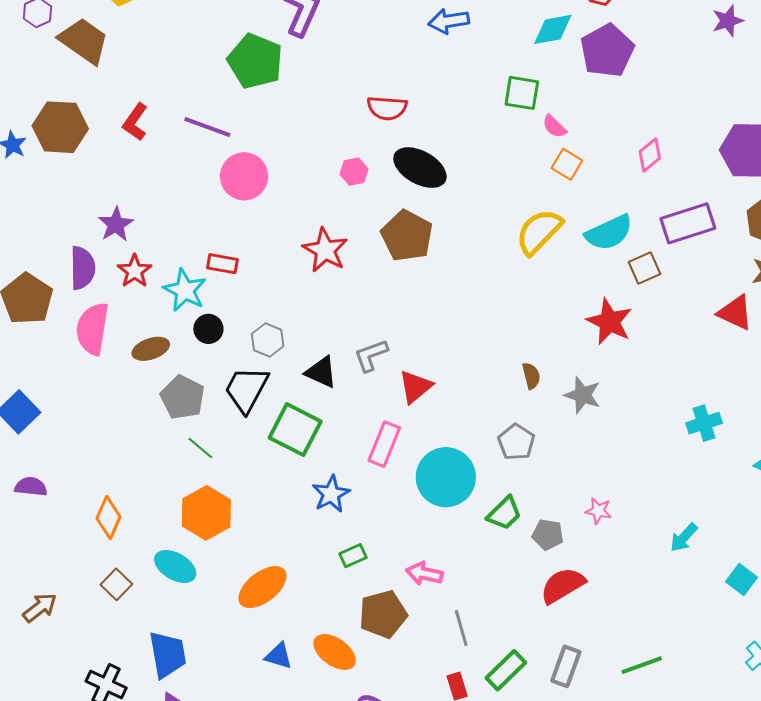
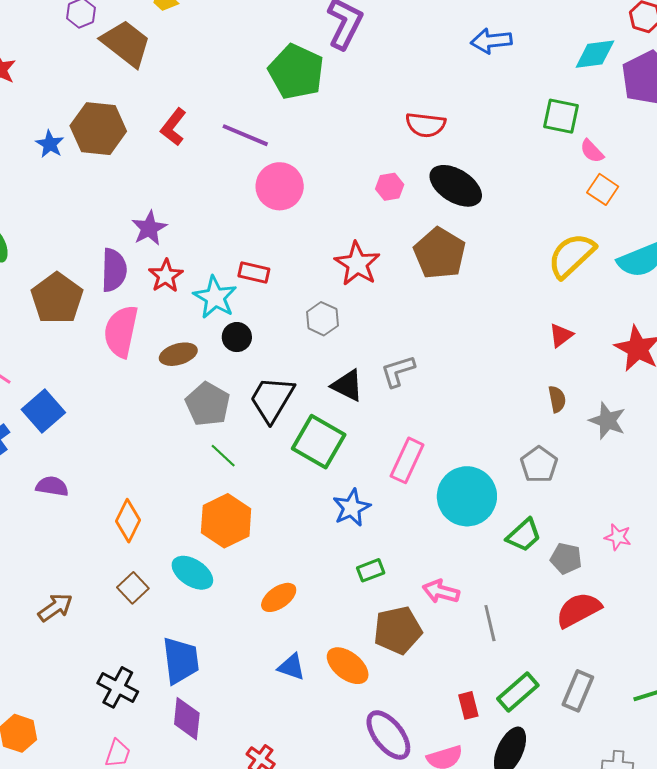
gray hexagon: (268, 340) -> (322, 319), moved
red triangle: (415, 387) -> (561, 335), moved, size x0.7
orange ellipse: (263, 587) -> (279, 597), size x0.7
gray line: (461, 628) -> (490, 623), moved

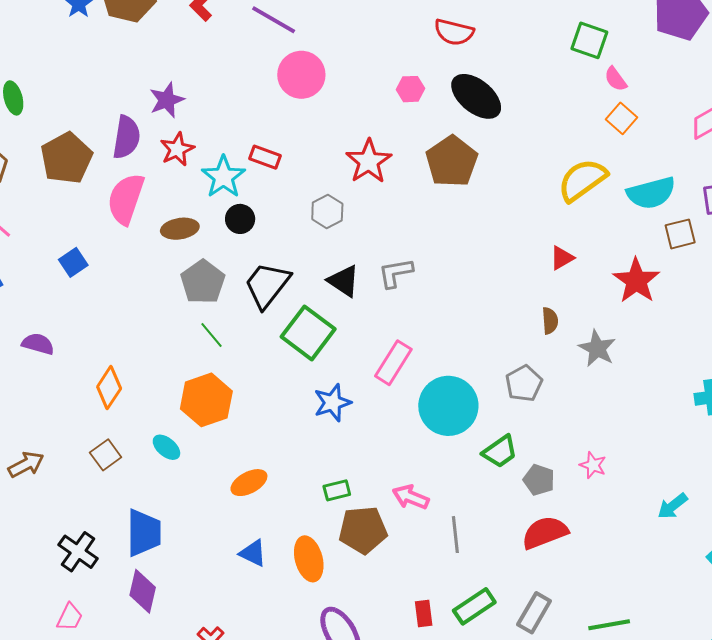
blue square: (43, 411) -> (73, 262), moved, size x0.7
green rectangle: (371, 570) -> (337, 490), moved
cyan ellipse: (192, 573) -> (166, 447), size x0.7
orange ellipse: (348, 666) -> (309, 559), turned 30

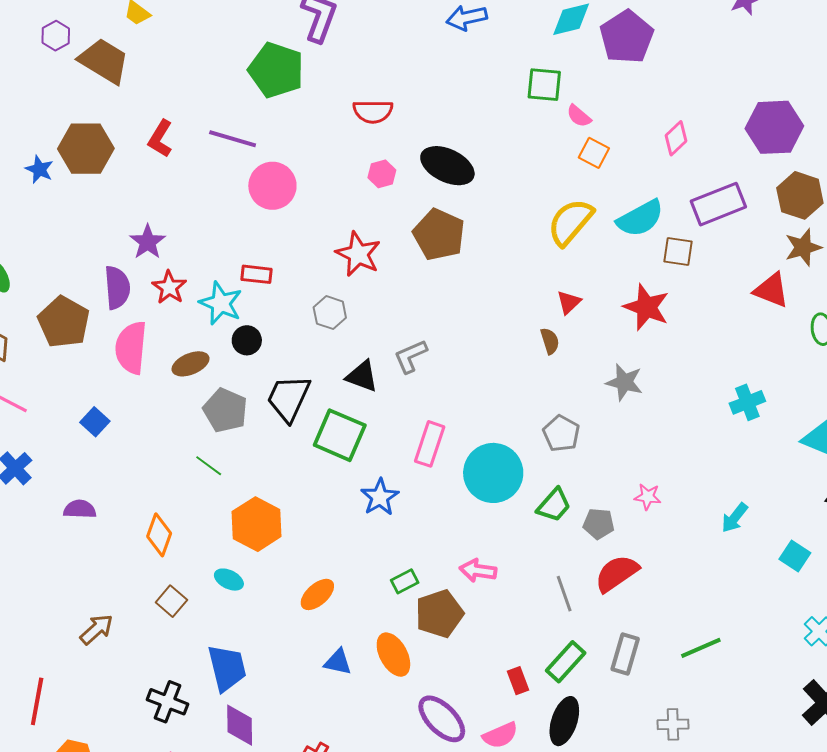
red semicircle: (454, 32) -> (373, 111), moved
brown square: (680, 234) -> (678, 251), turned 36
brown semicircle: (550, 321) -> (550, 341), moved
green line: (212, 335) -> (209, 466), moved
gray line: (455, 535) -> (564, 594), moved

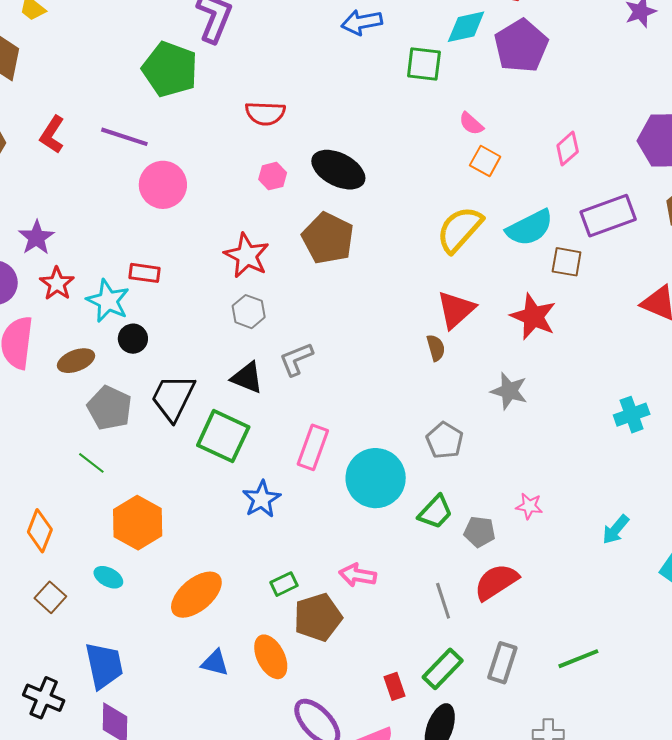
green square: (544, 85) -> (424, 64), moved
red triangle: (569, 302) -> (456, 310), size x1.6
gray hexagon: (330, 313) -> (249, 312), moved
orange ellipse: (317, 594) -> (196, 595), size x1.5

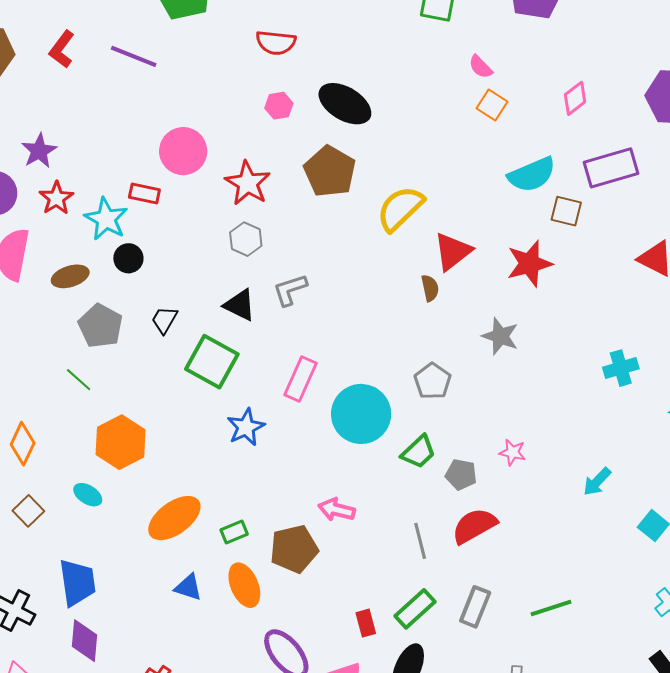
pink circle: (163, 185) -> (183, 151), moved
yellow semicircle: (460, 229) -> (400, 209), moved
red star: (533, 317) -> (529, 264), turned 30
black trapezoid: (173, 398) -> (165, 320), size x0.6
green rectangle: (284, 584) -> (234, 532), moved

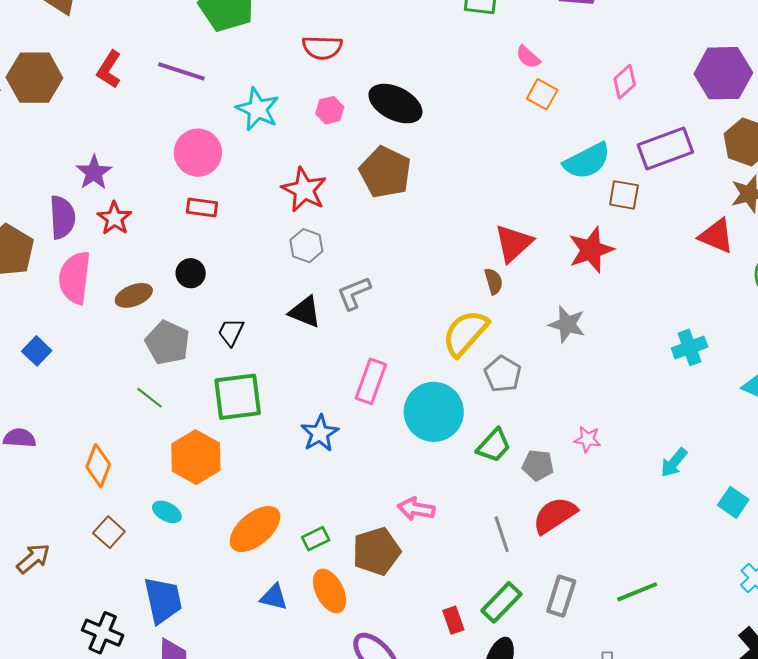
pink circle: (183, 151) -> (198, 153), moved
yellow semicircle: (400, 209) -> (465, 333), moved
cyan star: (106, 219) -> (258, 109), moved
green square: (212, 362) -> (238, 397), moved, turned -32

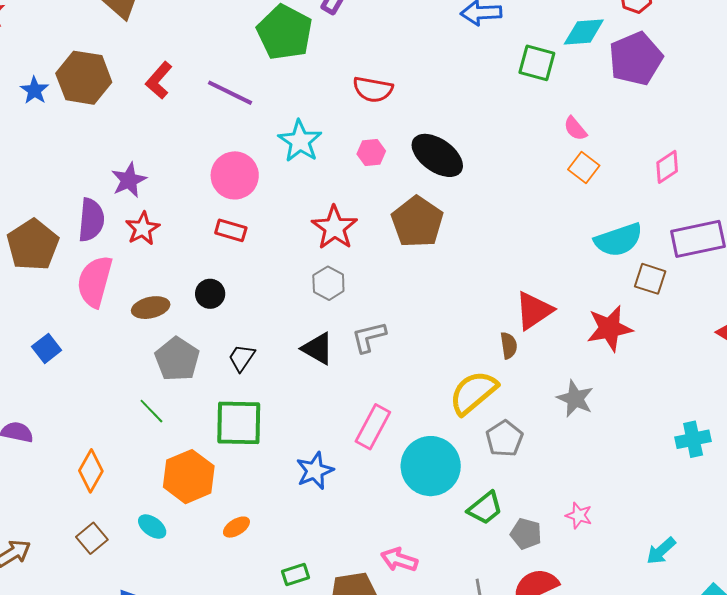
orange ellipse: (255, 529) -> (236, 527), moved, size x0.5

